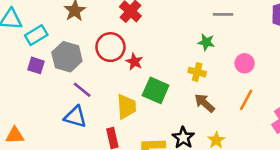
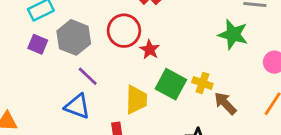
green star: (206, 42) -> (233, 34), size x1.5
yellow cross: (197, 72) -> (202, 83), moved

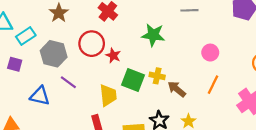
green star: (233, 34) -> (153, 35), moved
purple square: (38, 44) -> (15, 64), moved
blue triangle: (77, 106) -> (40, 96), moved

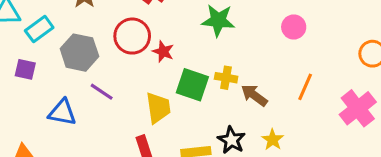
pink circle: (210, 53) -> (294, 27), moved

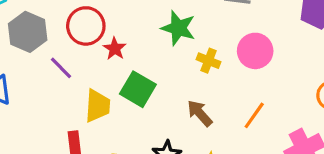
pink circle: (294, 27) -> (255, 51), size x1.4
yellow cross: (226, 78) -> (208, 61), moved
purple line: (102, 92) -> (61, 68), moved

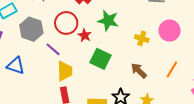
green star: (178, 28) -> (108, 21), moved
yellow trapezoid: (98, 106) -> (65, 71), moved

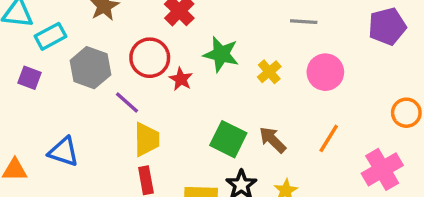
yellow cross: (142, 38) -> (269, 72), moved, turned 32
green square: (100, 59) -> (228, 139), moved
blue triangle: (16, 66) -> (64, 152), moved

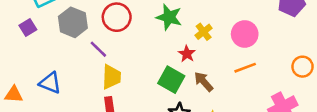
purple square: (29, 78) -> (28, 27), turned 35
red star: (181, 79) -> (187, 54), moved
orange line: (329, 138) -> (245, 68), moved, turned 35

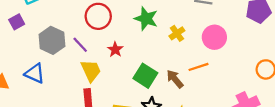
gray hexagon: (73, 22) -> (52, 40), moved
red star: (187, 54) -> (115, 50), moved
orange line: (245, 68) -> (199, 67), moved
yellow trapezoid: (111, 77) -> (91, 71), turned -30

